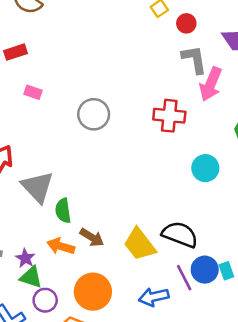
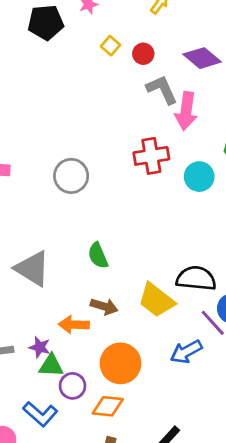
cyan circle: (205, 168) -> (199, 177), moved
green semicircle: (63, 211) -> (98, 256), moved

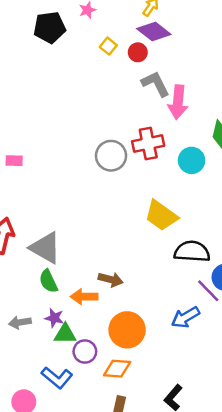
purple diamond: (202, 58) -> (154, 32), moved
gray circle: (71, 176) -> (111, 156), moved
green semicircle: (98, 256) -> (48, 281), moved
yellow trapezoid: (156, 300) -> (161, 216), moved

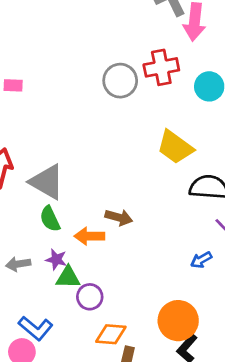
blue arrow: (185, 317) -> (201, 260), size x0.7
orange circle: (127, 330) -> (178, 321), moved
orange diamond: (117, 369) -> (111, 334), moved
blue L-shape: (57, 378) -> (36, 328), moved

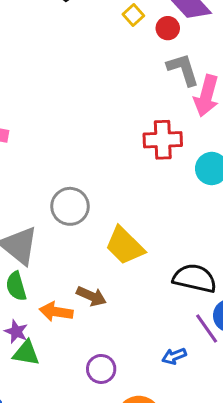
gray circle: (120, 81) -> (70, 206), moved
yellow trapezoid: (175, 147) -> (125, 246), moved
purple circle: (90, 297) -> (101, 369), moved

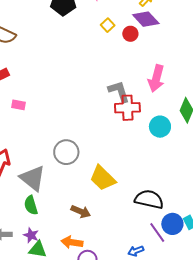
gray L-shape: (183, 69) -> (119, 91), moved
orange arrow: (56, 312) -> (72, 242), moved

